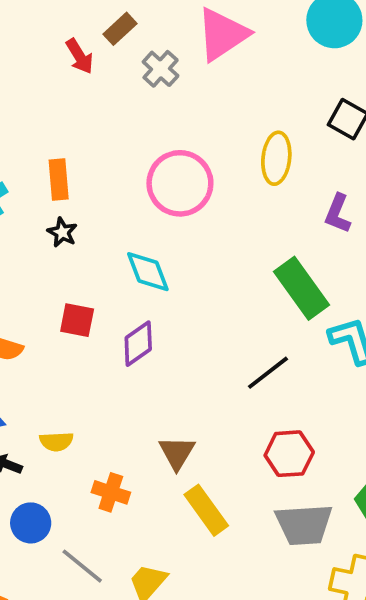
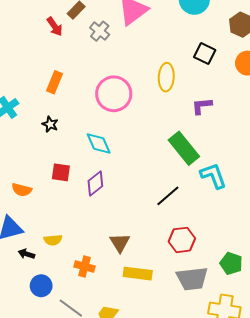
orange rectangle: (59, 180) -> (55, 82), moved, turned 30
purple L-shape: (338, 214) -> (202, 106), turned 65
yellow rectangle: (206, 510) -> (138, 274), turned -44

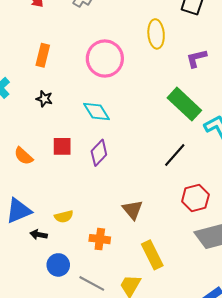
orange semicircle: (22, 190) -> (24, 156), moved, turned 36
yellow rectangle: (138, 274) -> (152, 255), moved, turned 64

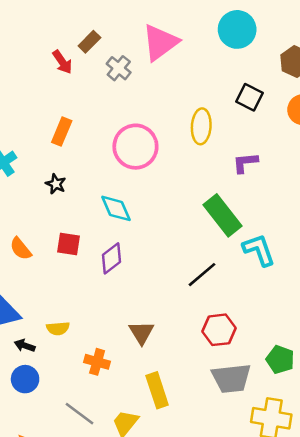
blue circle: (58, 265) -> (25, 379), moved

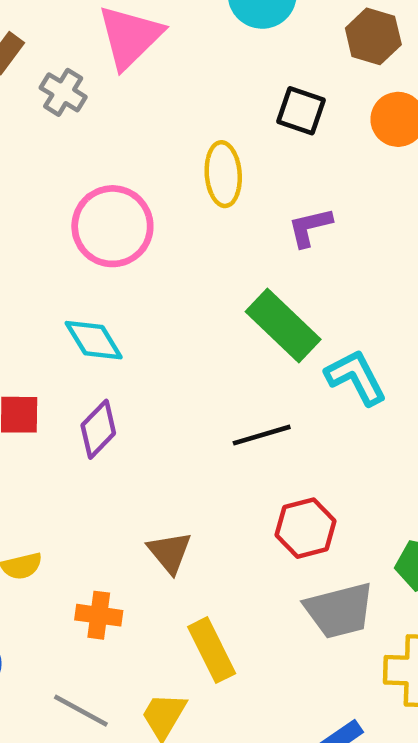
black line: (202, 275) -> (262, 435), turned 32

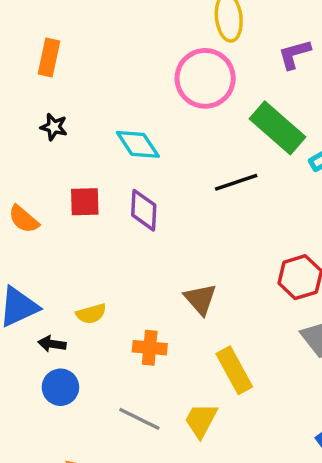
pink circle: (112, 226) -> (205, 78), moved
purple diamond: (98, 429) -> (144, 210), turned -39
black line: (262, 435) -> (236, 182), moved

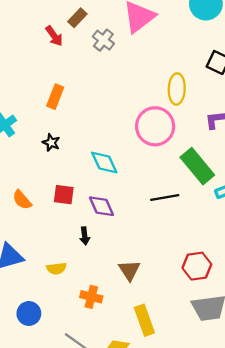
purple diamond: (144, 210) -> (101, 206), turned -36
black arrow: (52, 344) -> (85, 236), moved, turned -114

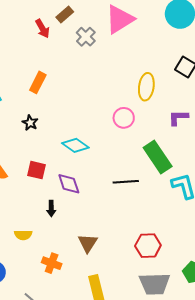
pink circle: (155, 126) -> (124, 118), size x0.6
cyan diamond: (104, 163) -> (75, 145), turned -36

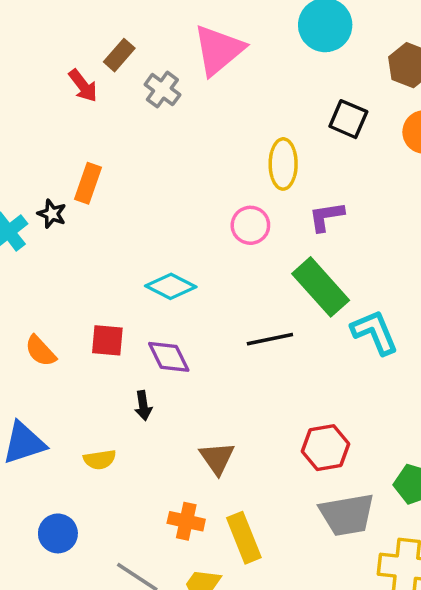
purple L-shape: (178, 118) -> (326, 217), moved
black star: (30, 123) -> (52, 214), moved
orange cross: (52, 263) -> (186, 521), moved

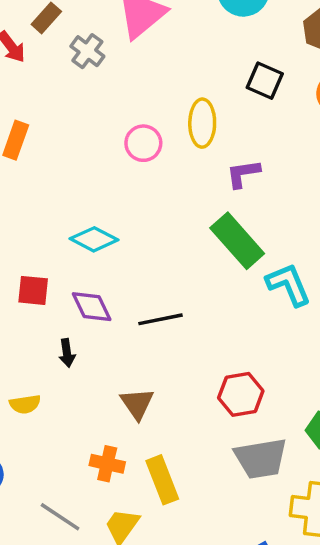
pink circle: (250, 225) -> (143, 143), moved
black line: (270, 339) -> (160, 319), moved

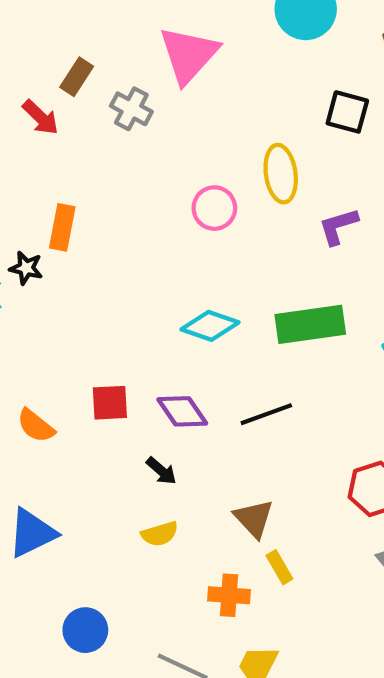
cyan diamond: (94, 239) -> (210, 326), moved
green rectangle: (237, 241) -> (310, 324), moved, turned -48
black arrow: (67, 353) -> (161, 471), turned -32
yellow semicircle: (25, 404) -> (160, 534), moved
yellow rectangle: (162, 480) -> (279, 567), moved, size x0.6

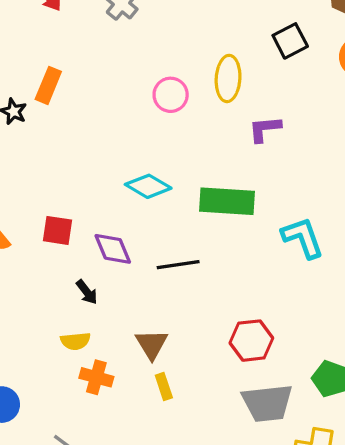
black square: (347, 112) -> (290, 41), turned 36
orange cross: (229, 595) -> (96, 377), moved

